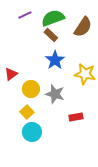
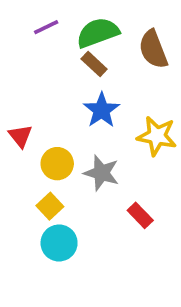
brown semicircle: (83, 27) -> (153, 49), turned 125
red triangle: (11, 74) -> (20, 136), turned -32
red rectangle: (76, 117) -> (140, 215), turned 56

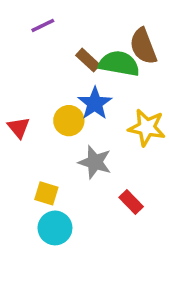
green semicircle: (98, 33) -> (119, 64), moved, turned 30
yellow circle: (57, 164) -> (69, 121), moved
yellow square: (50, 206) -> (46, 193), turned -30

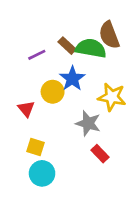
purple line: (43, 25) -> (37, 55), moved
red triangle: (19, 128) -> (26, 109), moved
gray star: (95, 162) -> (88, 123), moved

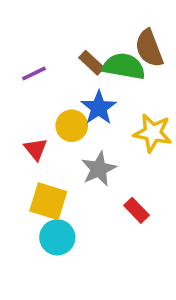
purple line: (37, 55) -> (34, 73), moved
gray star: (88, 123) -> (99, 169), moved, turned 30
yellow square: (35, 147) -> (48, 201), size x1.5

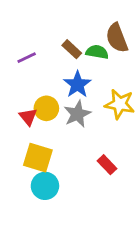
green semicircle: (124, 66) -> (97, 52), size x0.7
yellow circle: (72, 126) -> (46, 108), moved
gray star: (99, 169) -> (77, 114), moved

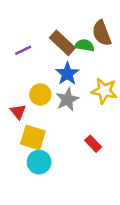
brown rectangle: (72, 49) -> (62, 43), size x1.5
red triangle: (28, 117) -> (18, 112), moved

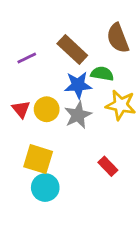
green semicircle: (85, 45) -> (102, 74), moved
blue star: (67, 74) -> (78, 85), turned 30
red triangle: (18, 112) -> (21, 109), moved

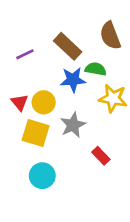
gray star: (78, 115) -> (73, 125), moved
yellow square: (38, 159) -> (36, 133), moved

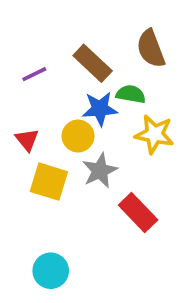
yellow circle: (44, 102) -> (78, 136), moved
red rectangle: (101, 156) -> (138, 212), size x1.5
cyan circle: (42, 176) -> (51, 271), moved

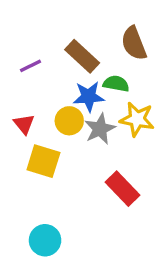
gray star: (100, 171) -> (100, 129), moved

